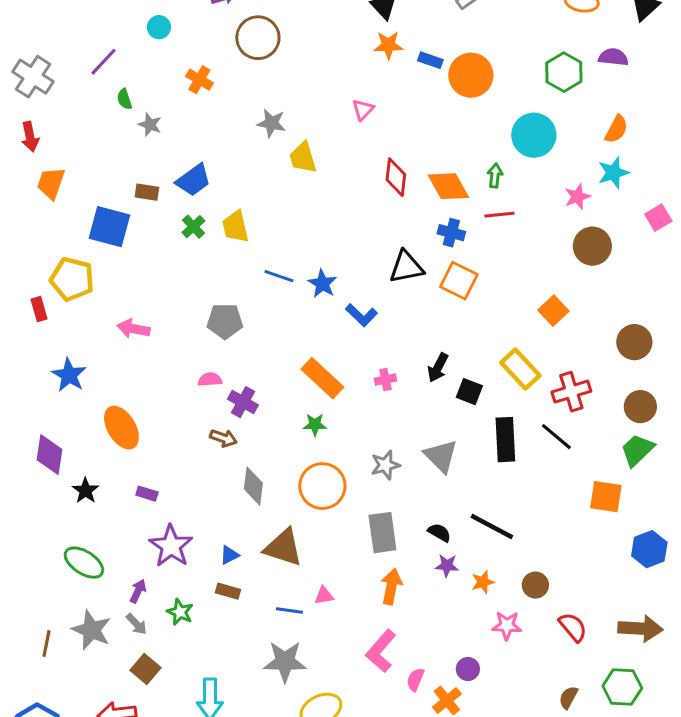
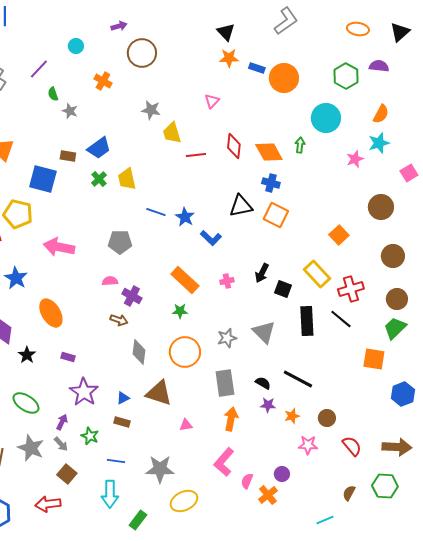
red line: (499, 215) -> (196, 155), moved
brown circle: (592, 246) -> (381, 207), moved
pink arrow: (133, 329) -> (59, 247), size x1.4
blue line: (289, 611) -> (116, 461), moved

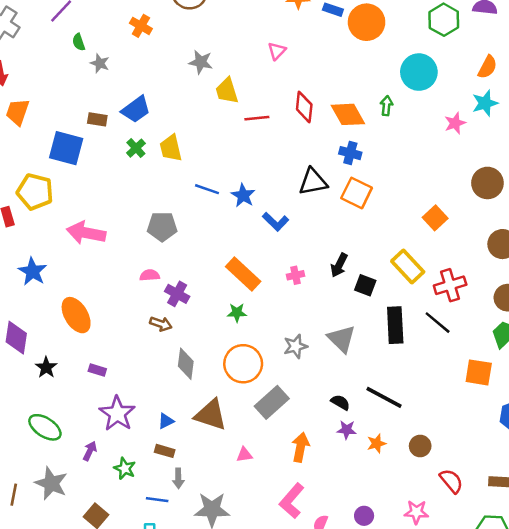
gray rectangle: (225, 383) -> (272, 402), moved, turned 56
gray arrow: (61, 444) -> (178, 478), moved, turned 42
pink star: (308, 445) -> (416, 512), moved

